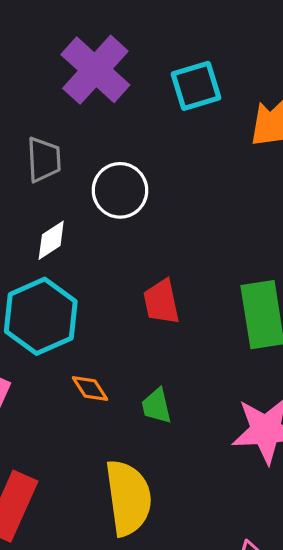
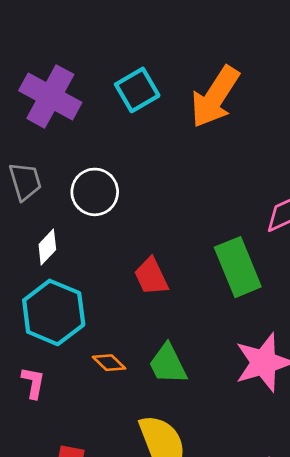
green trapezoid: (157, 406) -> (168, 364), size x1.4

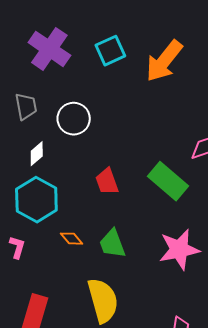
green rectangle: (238, 267) -> (168, 181), turned -33

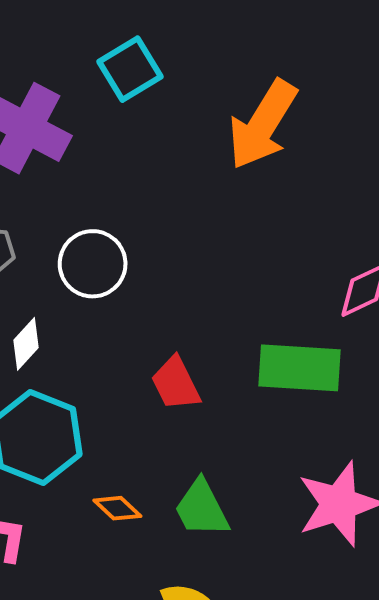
cyan square: (110, 51) -> (130, 69), moved
green rectangle: (168, 181) -> (300, 368), turned -30

